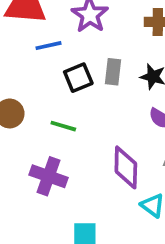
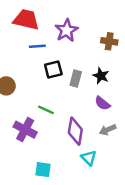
gray rectangle: (113, 72) -> (76, 79), moved
green line: (63, 126) -> (46, 110), moved

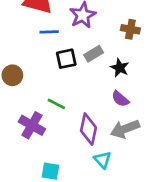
gray rectangle: (76, 79) -> (94, 54), moved, turned 42
gray arrow: (108, 130) -> (125, 129), size x1.5

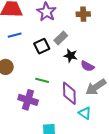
blue line: (49, 32) -> (15, 35), moved
black star: (120, 68) -> (71, 56), moved

